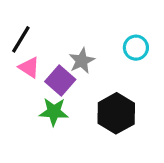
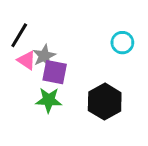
gray star: (82, 61) -> (44, 56), moved
purple square: (60, 80) -> (55, 72), turned -30

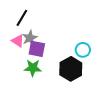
black line: (19, 35) -> (22, 18), moved
cyan circle: (122, 43) -> (83, 50), moved

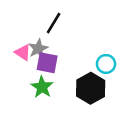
black line: (22, 18) -> (54, 23), moved
green star: (33, 68) -> (42, 87), turned 30

